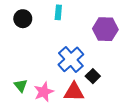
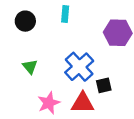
black square: (93, 76) -> (104, 85), turned 32
green triangle: (21, 86) -> (30, 67), moved

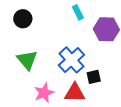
cyan rectangle: (65, 14) -> (78, 12), moved, turned -32
green triangle: (30, 67) -> (27, 60), size x1.5

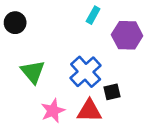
cyan rectangle: (78, 12) -> (93, 15), turned 56
black circle: (23, 19) -> (15, 23), moved

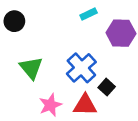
cyan rectangle: (93, 15) -> (89, 14), turned 35
black square: (112, 92) -> (107, 87), turned -35

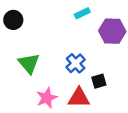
blue cross: (81, 68) -> (76, 63), size x0.7
black square: (107, 87) -> (99, 81), turned 32

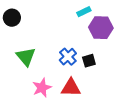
cyan rectangle: (82, 13) -> (84, 12), moved
black square: (99, 81) -> (89, 61), moved

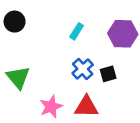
cyan rectangle: (84, 12) -> (77, 31), moved, turned -32
green triangle: (26, 57) -> (18, 77), moved

